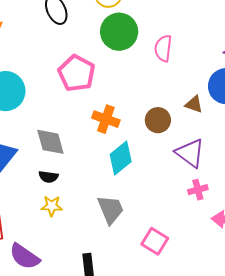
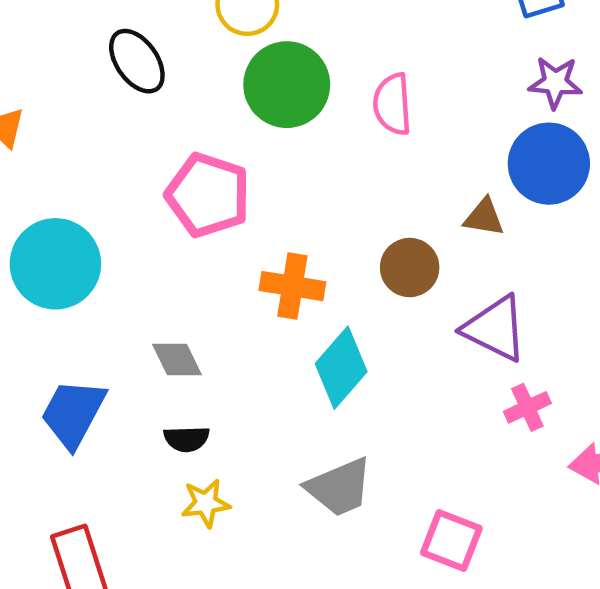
gray diamond: (50, 142) -> (177, 360), size x0.7
gray trapezoid: (111, 209) -> (339, 487), turned 100

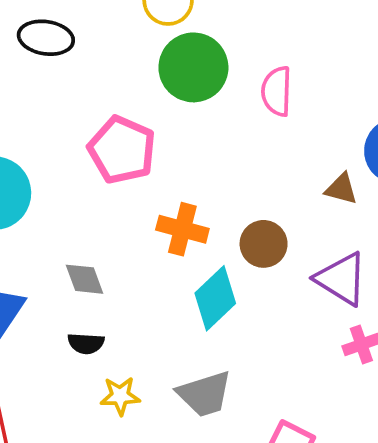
black ellipse: (137, 61) -> (46, 38), moved, turned -52
brown circle: (410, 268) -> (264, 244), moved
yellow star: (206, 503) -> (120, 396), moved

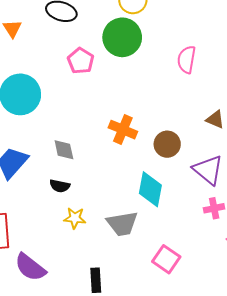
green circle: (193, 67) -> (122, 37), moved
pink pentagon: (122, 150) -> (81, 61), moved, size x0.7
cyan diamond: (215, 298) -> (150, 189), moved, turned -44

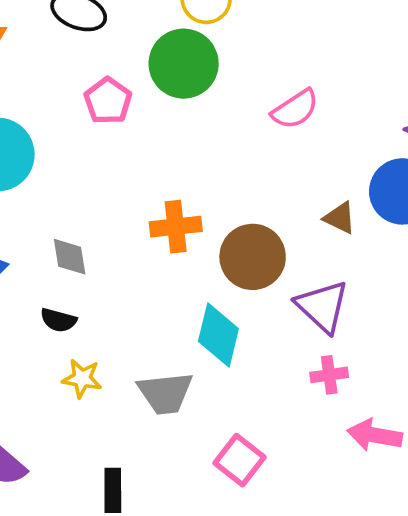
pink semicircle: (187, 60) -> (295, 109), turned -136
orange cross: (123, 130) -> (176, 227), turned -32
brown circle: (167, 144) -> (253, 257), size x1.4

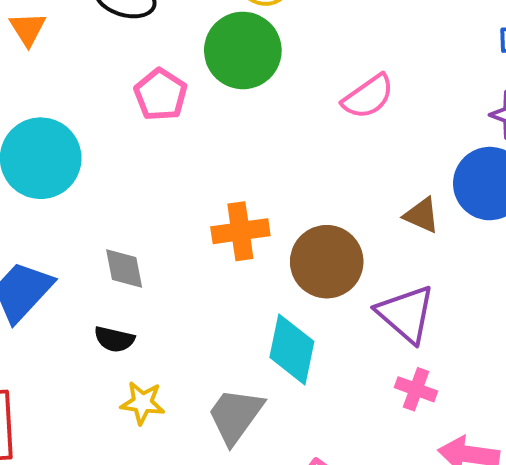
pink cross: (329, 375) -> (416, 389), turned 30
gray trapezoid: (165, 393) -> (235, 416), turned 134

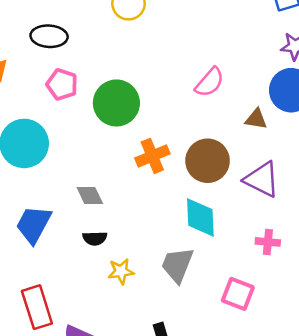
green circle: (243, 50) -> (116, 103), moved
pink pentagon: (161, 95) -> (62, 84), moved
pink semicircle: (368, 97) -> (210, 82), moved
pink cross: (416, 389) -> (268, 242), moved

